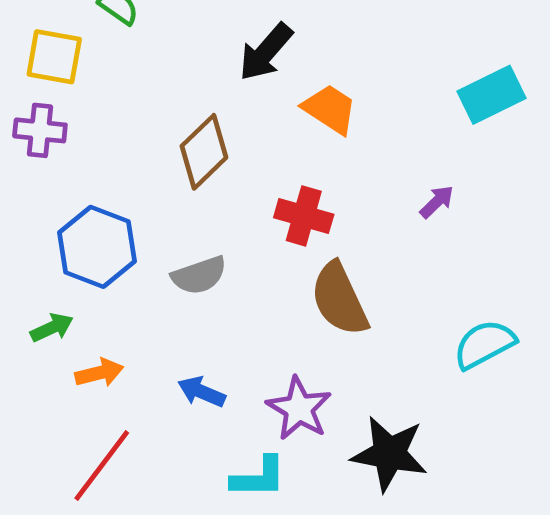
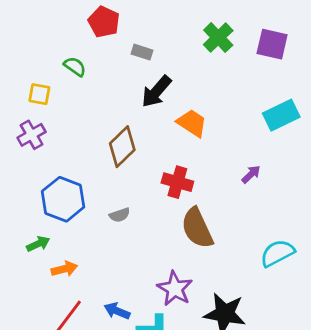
yellow square: (54, 57) -> (39, 94), size x0.7
purple cross: (40, 130) -> (32, 135), turned -36
gray semicircle: (199, 275) -> (120, 215), size x0.7
blue arrow: (202, 392) -> (117, 311), moved

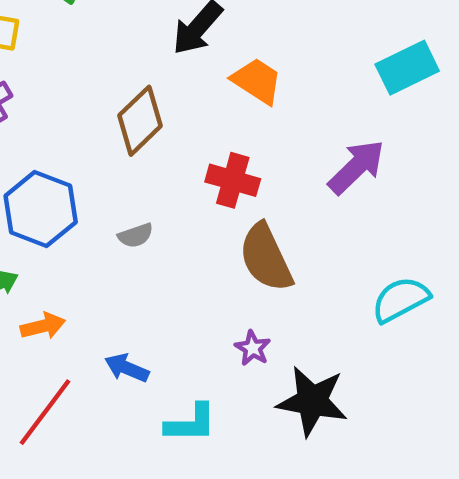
purple arrow: (251, 174) -> (356, 167), size x1.8
purple star: (175, 289) -> (253, 348), moved, size x0.6
blue arrow: (117, 311) -> (127, 368), moved

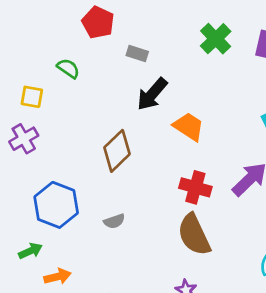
red cross: (233, 180) -> (195, 187), moved

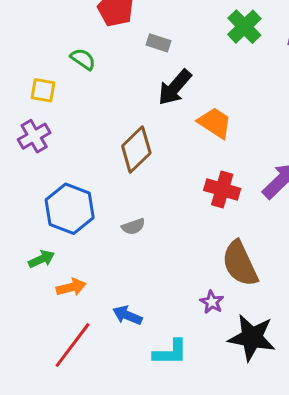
brown semicircle: (194, 235) -> (240, 264), moved

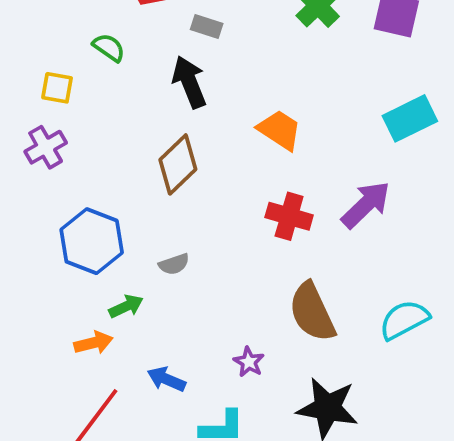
black arrow: (175, 87) -> (189, 82), moved, turned 117
green arrow: (41, 259) -> (126, 306), moved
purple star: (212, 302) -> (249, 362), moved

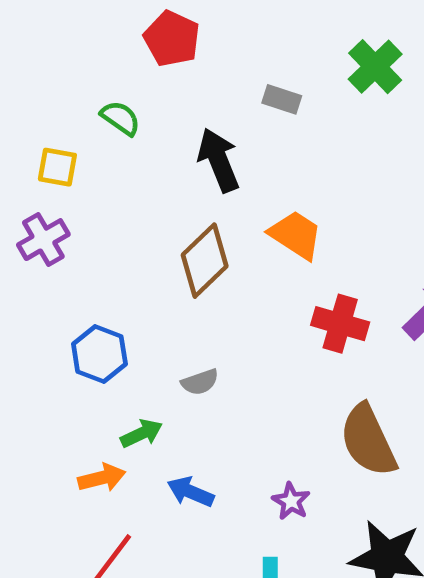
gray rectangle: (207, 26) -> (282, 99), moved
orange trapezoid: (279, 130) -> (296, 235), moved
blue hexagon: (92, 241) -> (99, 354), size x0.7
blue arrow: (166, 379) -> (191, 492), moved

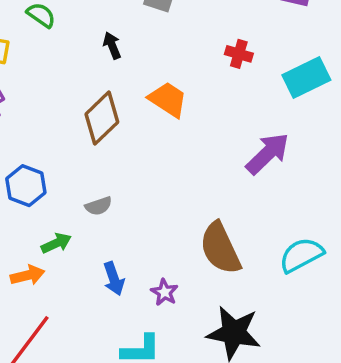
black arrow: (219, 160) -> (112, 45), size x0.6
red cross: (340, 324) -> (239, 54), moved, size x0.7
blue arrow: (191, 492) -> (114, 279), moved, turned -132

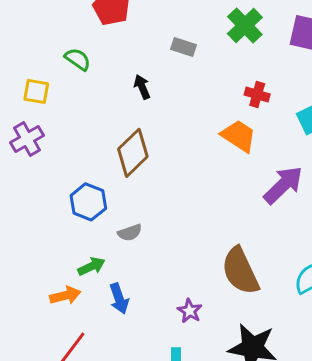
orange trapezoid: (168, 100) -> (239, 136), moved
blue hexagon: (26, 186) -> (88, 202), moved
blue arrow: (114, 279) -> (119, 299), moved

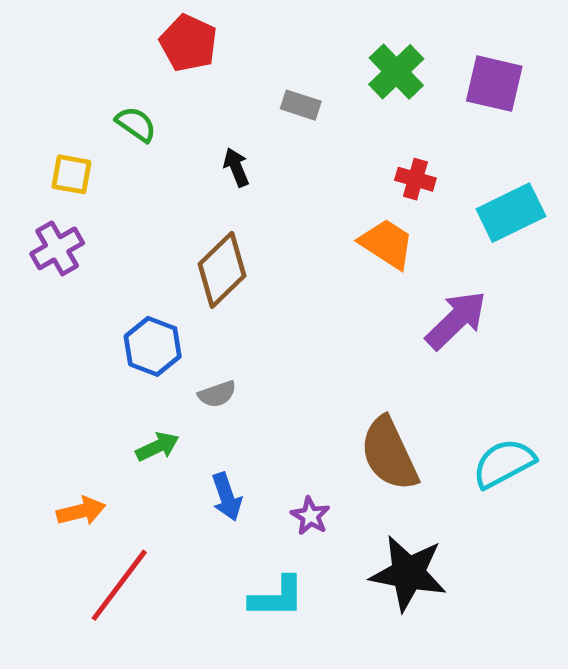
orange arrow: (65, 295) -> (81, 511), moved
blue arrow: (119, 299) -> (227, 497), moved

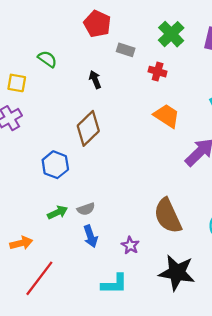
red pentagon: (189, 43) -> (97, 24), moved
red cross: (415, 179) -> (158, 72), moved
gray semicircle: (217, 394) -> (86, 209), moved

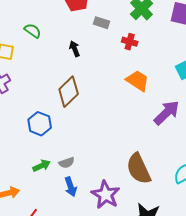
purple star: (130, 245) -> (106, 195), size x1.8

